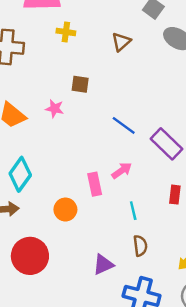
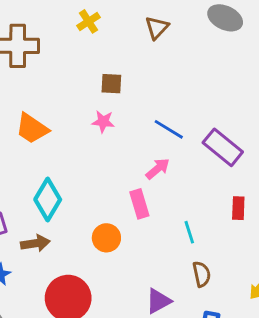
yellow cross: (66, 32) -> (89, 21), turned -36
pink star: (55, 109) -> (103, 122), moved
pink arrow: (122, 171) -> (158, 169), moved

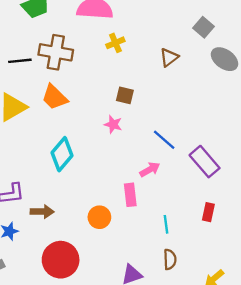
orange trapezoid: (32, 128) -> (55, 97), moved
cyan diamond: (48, 200) -> (62, 154), moved

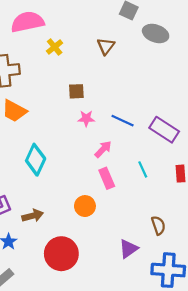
pink star: (113, 124) -> (86, 118), moved
pink arrow: (150, 169) -> (103, 149), moved
cyan line: (166, 224) -> (143, 169), moved

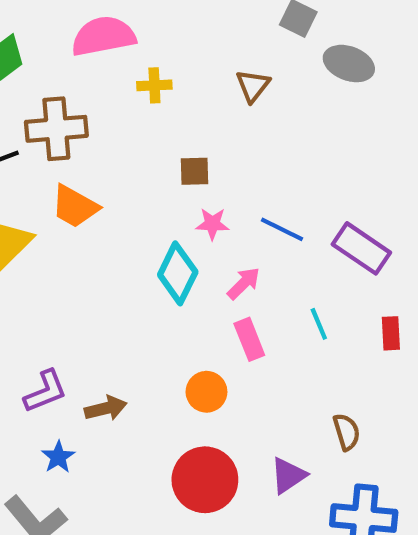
yellow cross: (55, 47) -> (154, 85), turned 35
cyan diamond: (36, 160) -> (178, 273), moved
red circle: (61, 254) -> (205, 480), moved

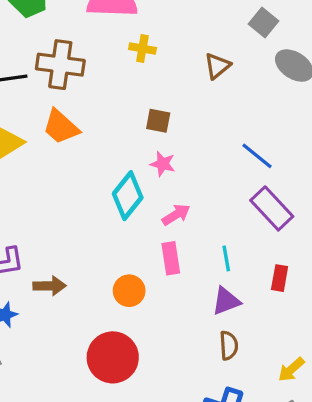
blue line: (282, 229) -> (257, 156), moved
purple triangle: (288, 476) -> (226, 301), moved

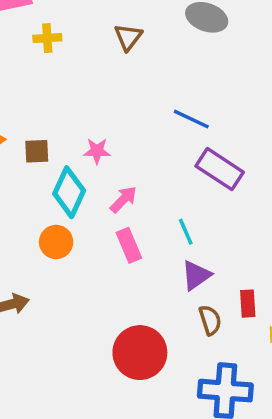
brown square: (158, 121) -> (37, 151), moved
red rectangle: (280, 278) -> (248, 304), moved
orange circle: (129, 291) -> (56, 242), moved
red circle: (113, 357) -> (140, 353), moved

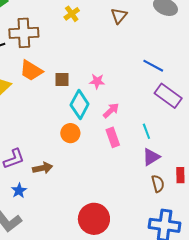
yellow cross: (47, 38) -> (72, 14), turned -35
red circle: (140, 353) -> (94, 219), moved

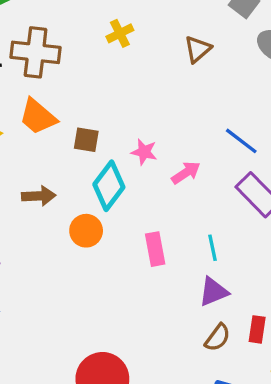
pink arrow: (111, 110) -> (186, 173), moved
brown arrow: (43, 168) -> (39, 196), moved
brown semicircle: (158, 184) -> (218, 338), turned 42

